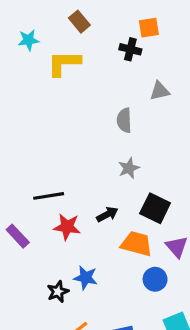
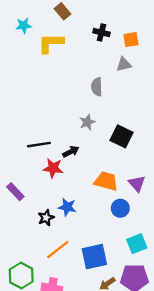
orange square: (149, 28) -> (131, 40), moved
gray star: (129, 168) -> (87, 122), moved
black square: (155, 208) -> (121, 136), moved
black arrow: (107, 214) -> (71, 152), moved
purple rectangle: (18, 236) -> (15, 192), moved

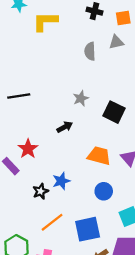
gray semicircle: (97, 87) -> (90, 51), moved
black line: (39, 145) -> (19, 96), moved
red star: (53, 168) -> (28, 149), moved, turned 30
blue star: (67, 207) -> (61, 181), turned -30
blue circle: (120, 208) -> (104, 191), moved

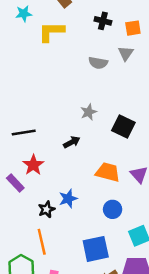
gray triangle: (116, 42) -> (126, 53), turned -42
gray semicircle: (90, 51) -> (98, 63), turned -78
black line: (19, 96) -> (24, 133), moved
orange line: (52, 222) -> (42, 242), moved, turned -65

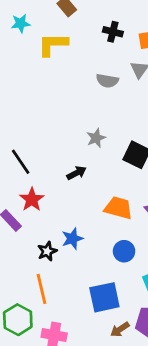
black line: (24, 133) -> (21, 162), turned 65

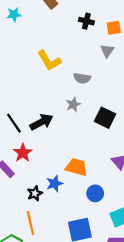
yellow L-shape: (53, 44) -> (49, 61), moved, turned -120
gray semicircle: (107, 81) -> (82, 78), moved
black arrow: (77, 173) -> (41, 122), moved, size x1.5
orange trapezoid: (118, 208) -> (77, 167), moved

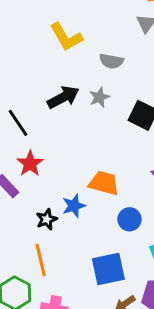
black arrow: (41, 122) -> (63, 97), moved

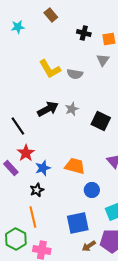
gray semicircle: (111, 61) -> (75, 74), moved
blue star: (74, 206) -> (43, 168), moved

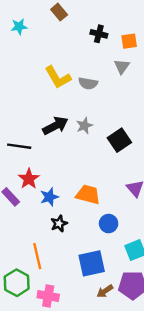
black square: (101, 121) -> (119, 140), turned 30
black line: (18, 126) -> (19, 146), turned -48
black star: (37, 190) -> (59, 224), moved

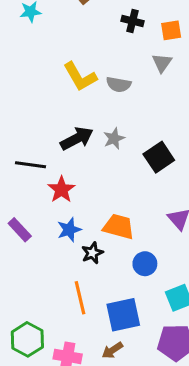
red star: (29, 179) -> (61, 190), moved
black star: (59, 224) -> (92, 253), moved
orange line: (37, 256) -> (80, 298), moved
brown arrow: (105, 291) -> (112, 350), moved

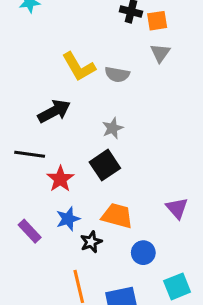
orange square: (171, 30) -> (157, 21), moved
black arrow: (77, 139) -> (54, 111), moved
black square: (159, 157) -> (105, 165), moved
purple rectangle: (20, 230) -> (30, 231), moved

